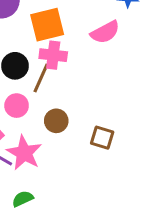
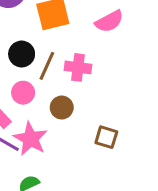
pink cross: (53, 55) -> (78, 67), moved
brown square: (102, 138) -> (106, 137), moved

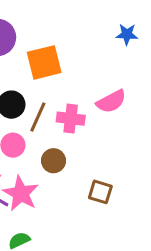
pink semicircle: (109, 21) -> (111, 101), moved

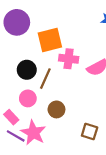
pink cross: (71, 119) -> (69, 59), moved

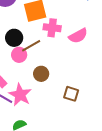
brown line: (45, 79) -> (31, 46), turned 36
pink circle: (28, 98) -> (19, 55), moved

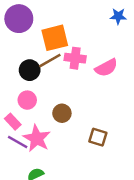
brown line: (31, 46) -> (50, 61), moved
pink circle: (19, 55) -> (27, 100), moved

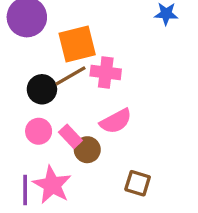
pink semicircle: (106, 68) -> (116, 121), moved
pink rectangle: (13, 122) -> (70, 136), moved
purple line: (18, 142) -> (25, 190), turned 60

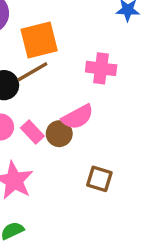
pink cross: (106, 73) -> (101, 68), moved
brown circle: (87, 150) -> (59, 134), moved

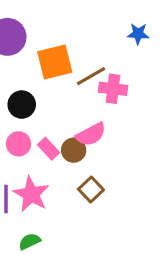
brown line: (32, 72) -> (91, 76), moved
brown square: (99, 179) -> (91, 189), moved, turned 30

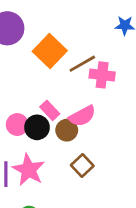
orange square: (55, 62) -> (50, 51), turned -32
black circle: (22, 105) -> (37, 127), moved
pink rectangle: (48, 149) -> (50, 110), moved

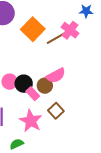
pink cross: (102, 75) -> (70, 30), moved, turned 30
pink rectangle: (50, 110) -> (33, 94), moved
pink star: (29, 170) -> (31, 121), moved

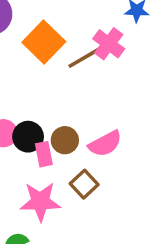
pink semicircle: (56, 76) -> (105, 144), moved
pink rectangle: (33, 94) -> (44, 154), turned 32
pink star: (31, 121) -> (40, 202), turned -30

